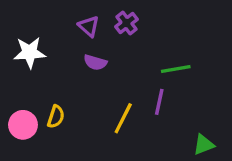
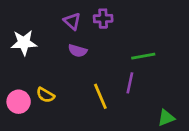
purple cross: (126, 23) -> (103, 19), turned 36
yellow semicircle: (56, 117) -> (45, 95), turned 102
yellow line: (123, 118) -> (100, 96), turned -50

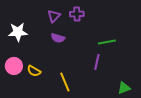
purple triangle: (72, 21) -> (54, 16), turned 32
yellow line: (100, 96) -> (65, 82), moved
pink circle: (19, 102) -> (14, 66), moved

